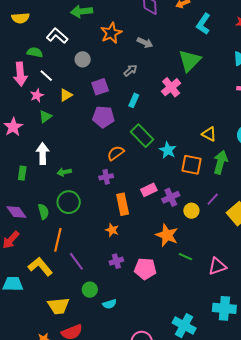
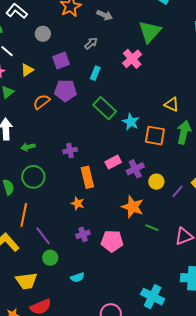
orange semicircle: (116, 153) -> (42, 102), moved
purple line: (213, 199) -> (177, 191), moved
green circle: (90, 290) -> (50, 258), moved

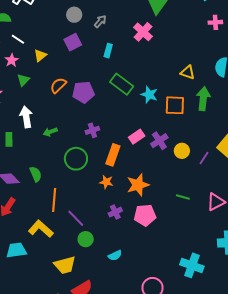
gray circle: (43, 34) -> (74, 15), moved
purple pentagon: (65, 91) -> (83, 92), moved
green circle: (33, 177) -> (76, 159), moved
orange rectangle: (87, 177) -> (113, 155), turned 40
orange star: (133, 207) -> (138, 185), moved, turned -30

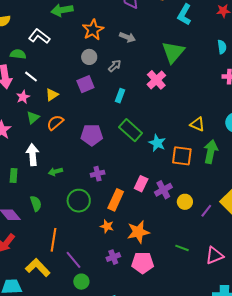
orange semicircle: (58, 85) -> (55, 123), moved
pink rectangle: (137, 137) -> (141, 184), turned -35
green semicircle: (36, 174) -> (36, 204), moved

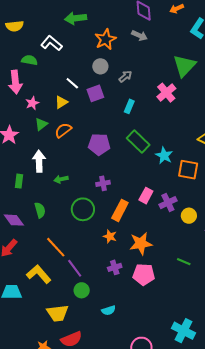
gray arrow: (127, 37) -> (140, 35), moved
white line: (31, 77) -> (72, 83), moved
orange line: (53, 240) -> (56, 247), turned -55

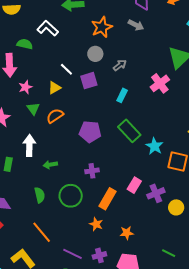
green triangle: (41, 124) -> (33, 109), turned -32
green semicircle: (40, 210) -> (40, 195), moved
orange star: (141, 244) -> (127, 233), size x0.6
purple line: (75, 268) -> (72, 254), moved, turned -30

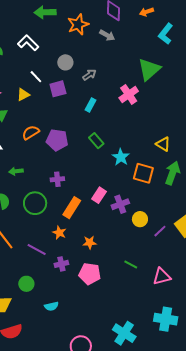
orange star: (102, 27) -> (78, 24), moved
white L-shape: (48, 28) -> (28, 43), moved
orange semicircle: (55, 116) -> (31, 132), moved
green rectangle: (129, 131) -> (96, 141), size x0.7
purple line: (72, 254) -> (37, 250), moved

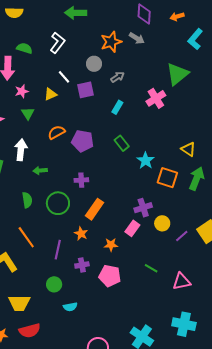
orange star: (78, 24) -> (111, 42), moved
white L-shape: (28, 43) -> (57, 43), turned 80
pink rectangle: (99, 195) -> (132, 228), moved
purple line: (37, 250) -> (58, 250), turned 72
green circle: (26, 284) -> (54, 284), moved

